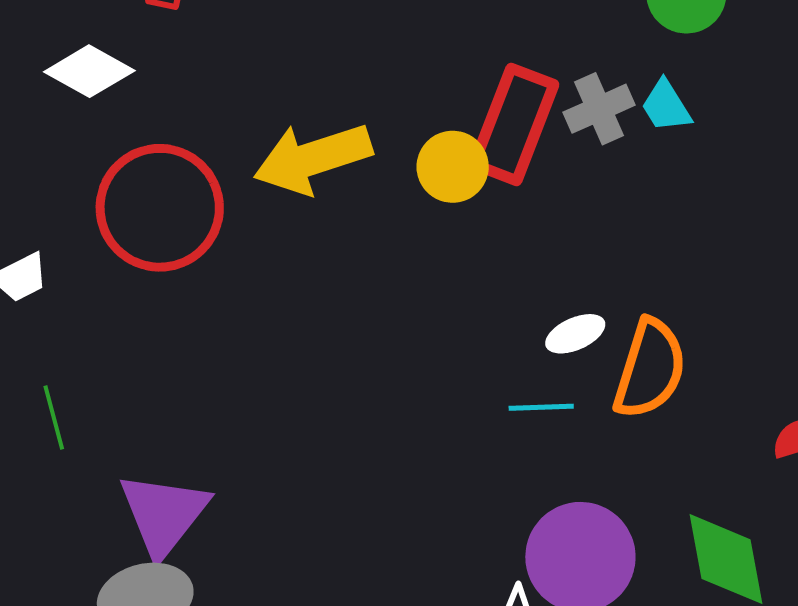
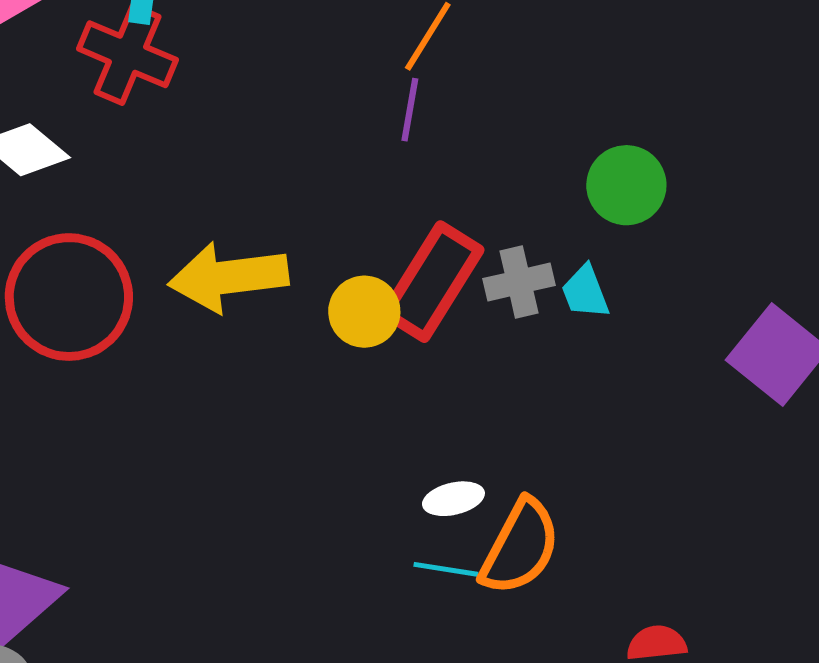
cyan line: (541, 407) -> (446, 569), moved

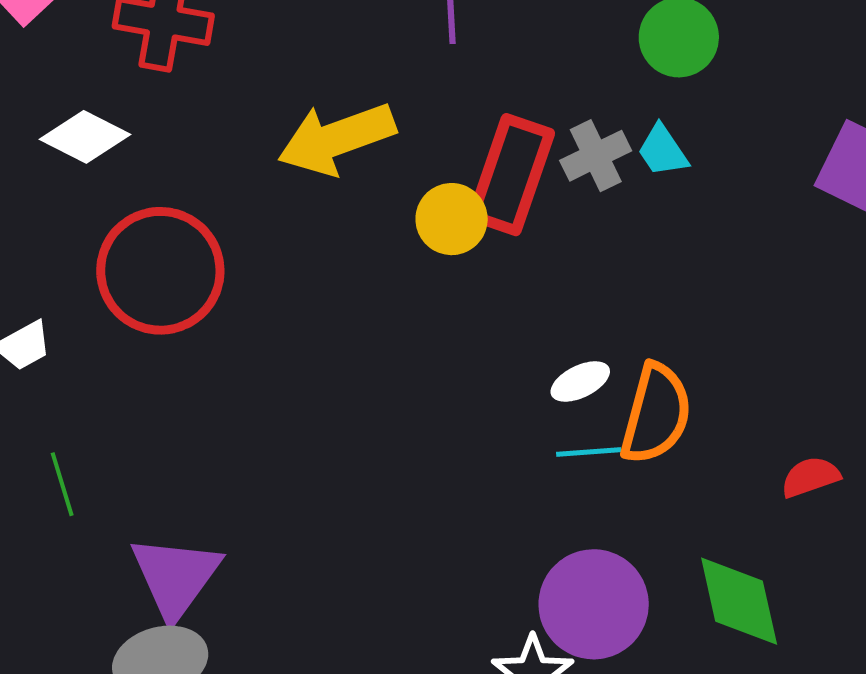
yellow arrow: (228, 277) -> (337, 139), moved

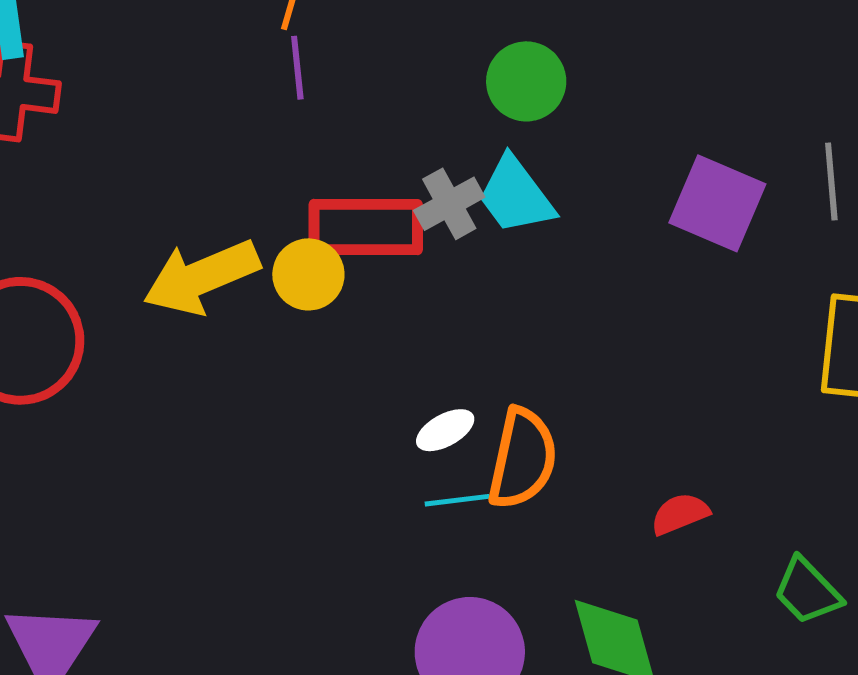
yellow arrow: (337, 139) -> (202, 277), moved
cyan trapezoid: (663, 151) -> (516, 195), size x1.5
red rectangle: (511, 175) -> (366, 227), turned 74

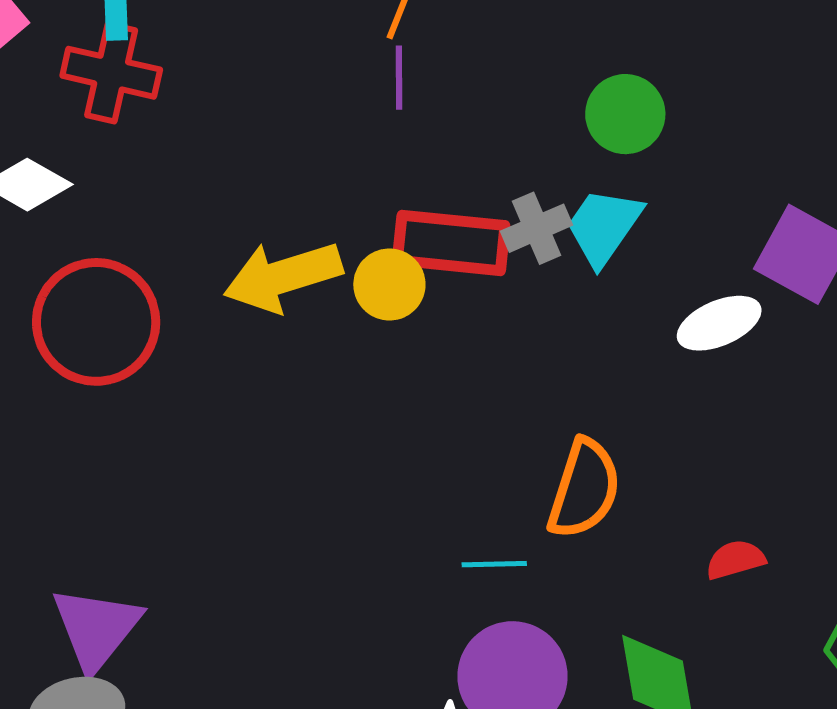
cyan trapezoid: (516, 195) -> (604, 226), turned 66
white ellipse: (445, 430) -> (719, 323), moved, size x1.4
cyan line: (457, 500) -> (494, 564), moved

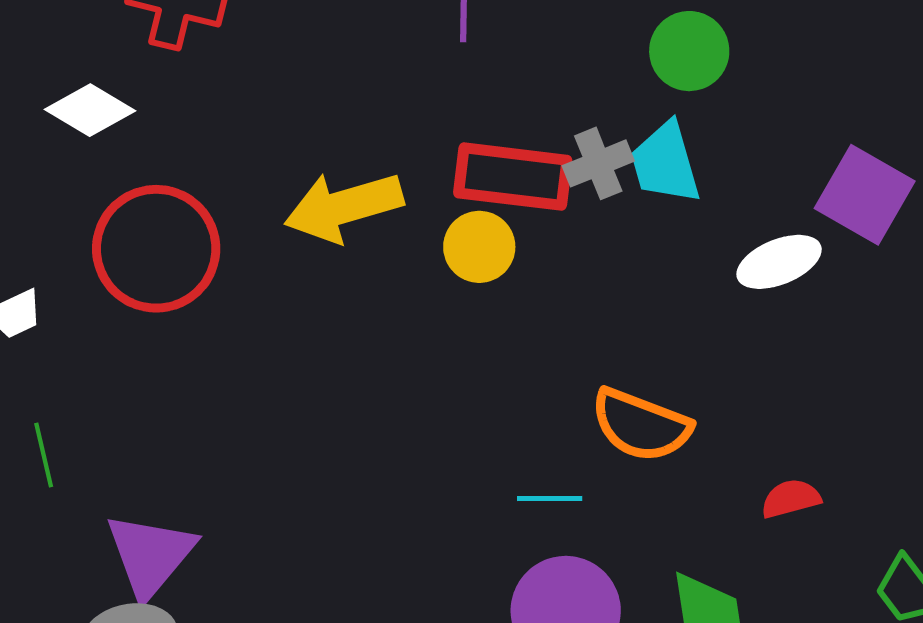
cyan trapezoid: (604, 226) -> (665, 163), turned -52
yellow circle: (389, 285) -> (479, 247), moved
orange semicircle: (584, 489) -> (641, 425), turned 92

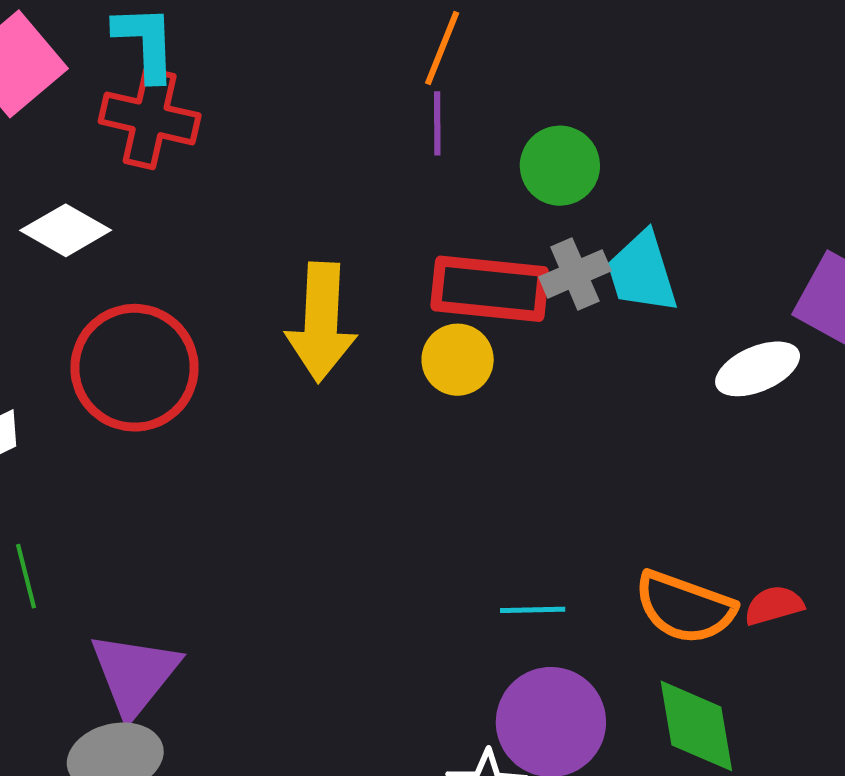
green circle: (689, 51) -> (560, 166), moved
yellow arrow: (344, 207) -> (321, 322), turned -70
orange semicircle: (641, 425) -> (685, 607), moved

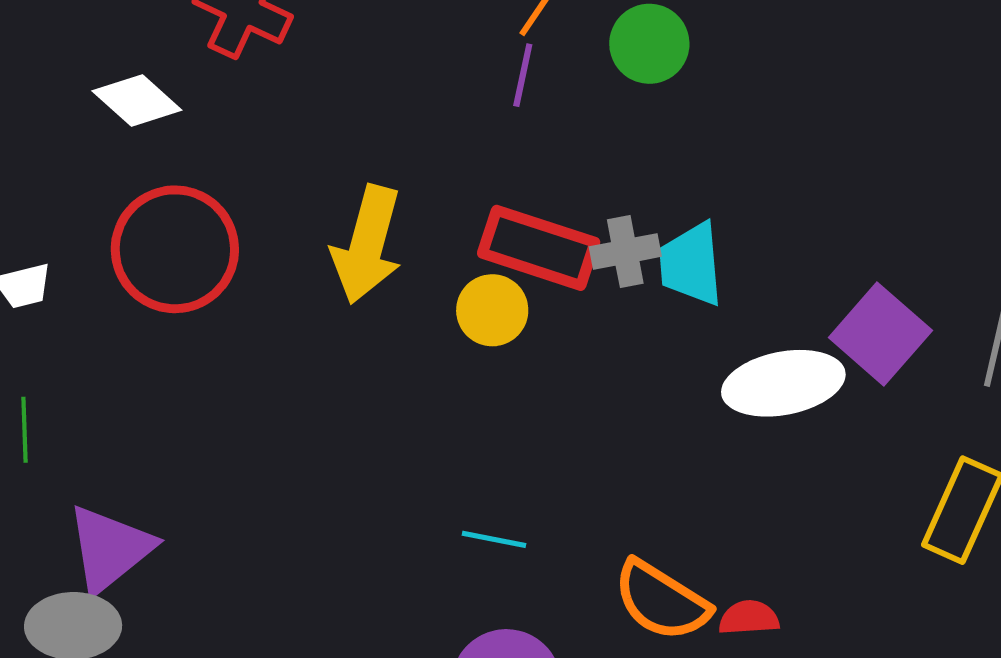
green circle: (560, 166) -> (649, 44), moved
white ellipse: (758, 369) -> (783, 383), size x1.4
cyan line: (533, 610) -> (494, 539), moved

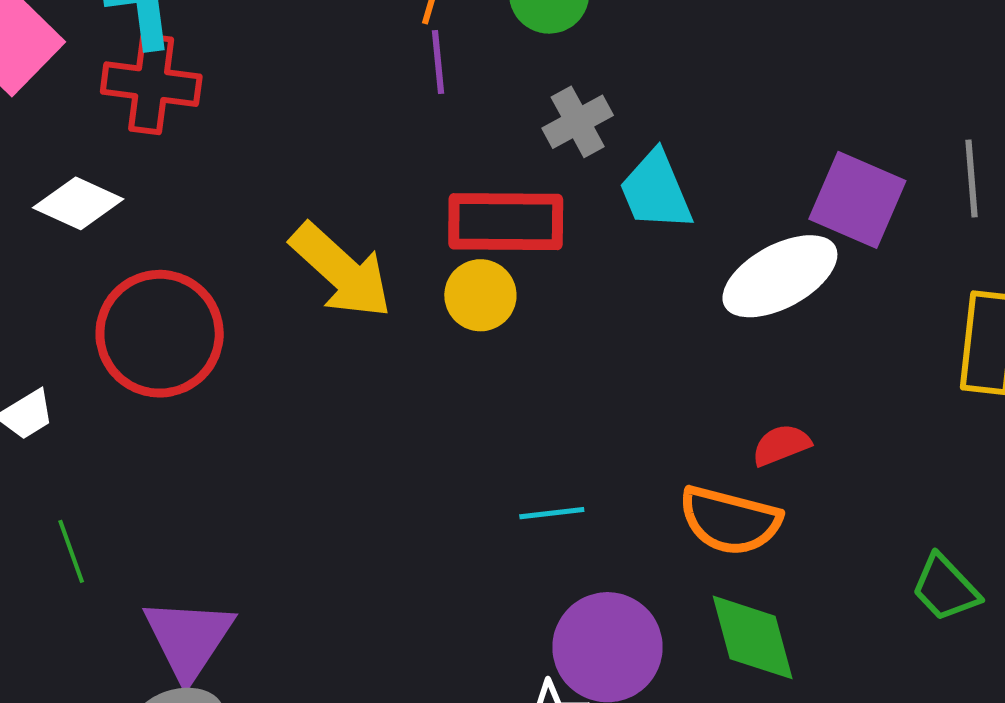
yellow arrow: (367, 245) -> (341, 271), turned -45
gray cross: (625, 252) -> (578, 122), moved
red semicircle: (749, 618) -> (781, 445), moved

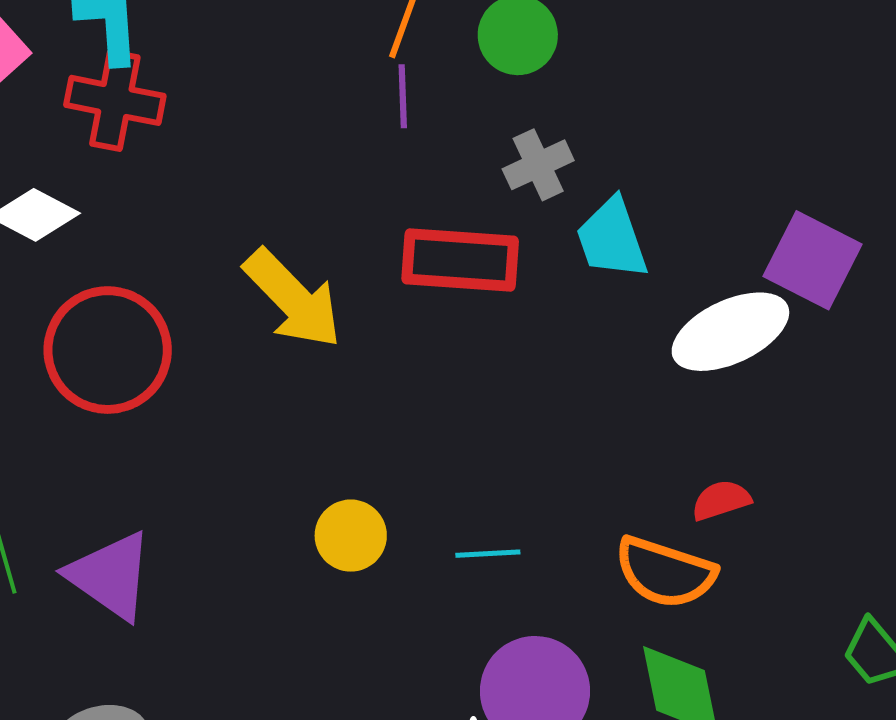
yellow circle: (480, 295) -> (351, 536), moved
purple triangle: (189, 639) -> (110, 576), moved, turned -32

